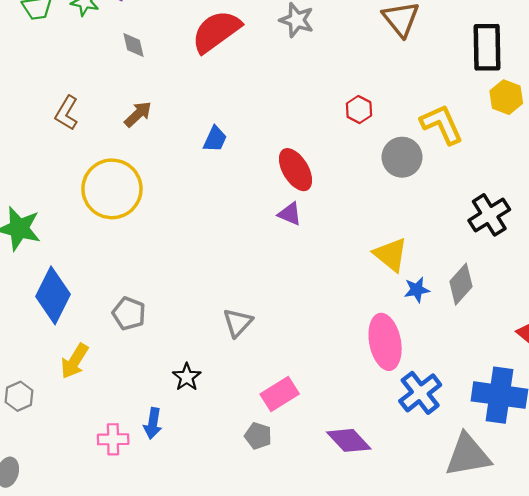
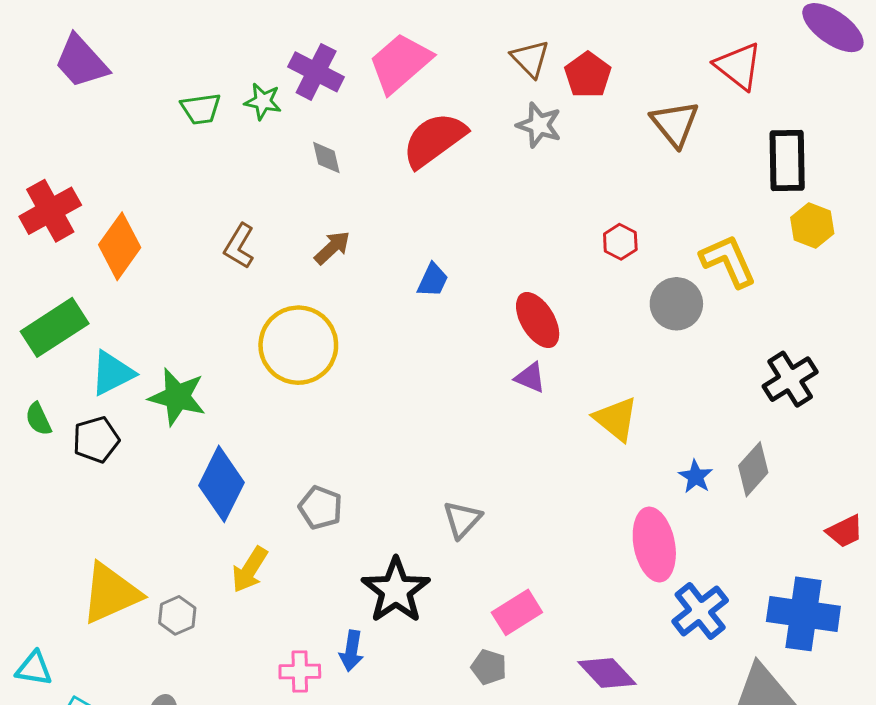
yellow triangle: (391, 255) -> (616, 419), moved
blue star: (417, 290) -> (696, 477), turned -30
black star: (187, 377) -> (396, 590), size x1.8

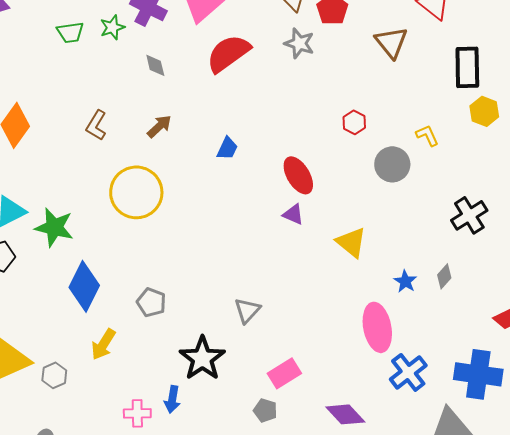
green star: (263, 101) -> (112, 27), turned -30
yellow L-shape: (728, 261) -> (427, 135), size x0.6
gray diamond: (753, 469) -> (444, 276), size x0.7

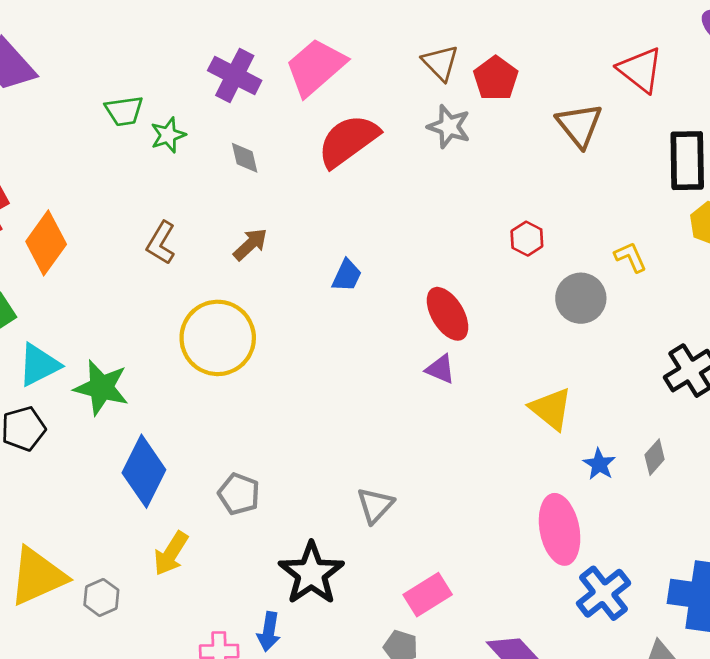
green star: (112, 27) -> (168, 135), moved
yellow triangle: (351, 242) -> (551, 409), moved

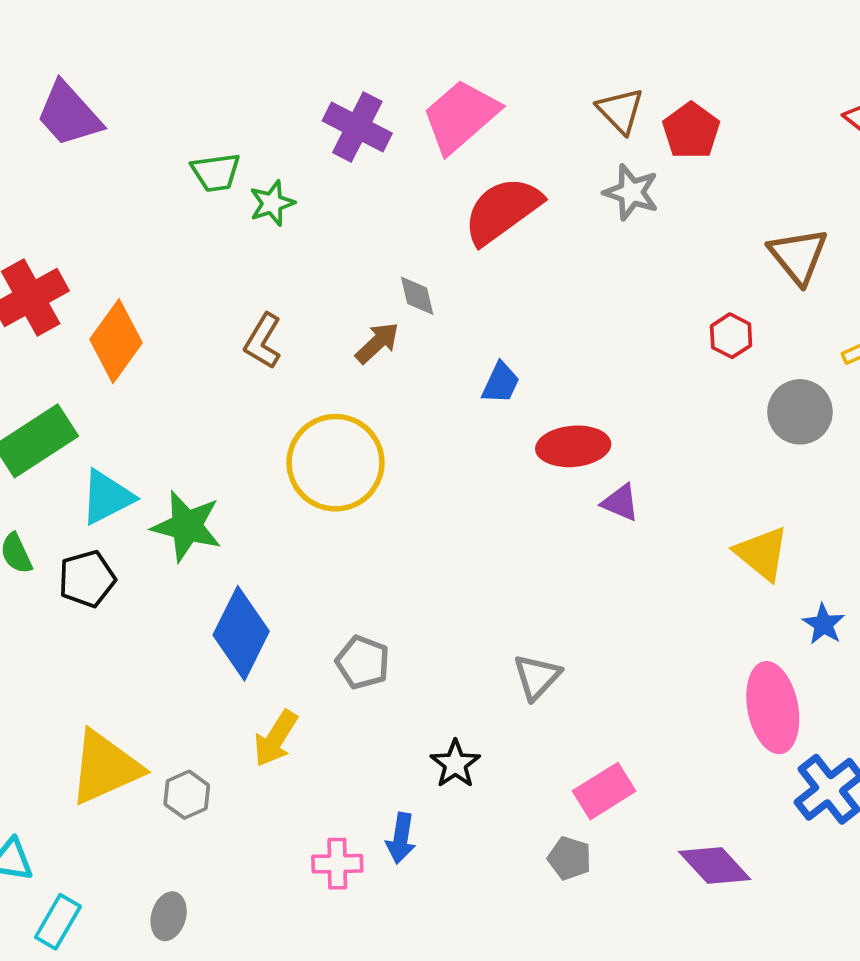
brown triangle: (579, 125) -> (798, 256), moved
gray diamond: (245, 158) -> (417, 296), moved
red ellipse: (447, 314) -> (573, 446), moved, turned -64
black star: (311, 573) -> (455, 764), size x0.6

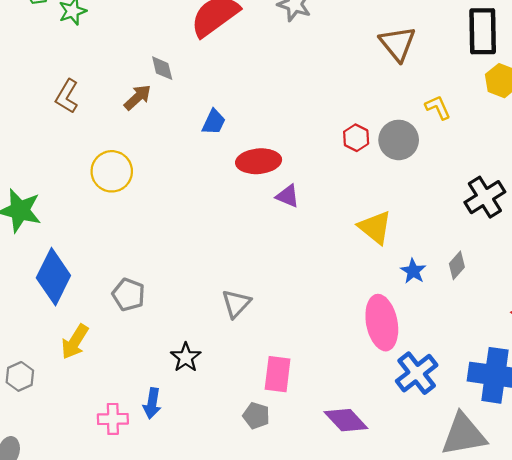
red hexagon: (731, 336) -> (356, 138), moved
yellow circle: (336, 463) -> (112, 171), size x0.7
pink rectangle: (604, 791) -> (278, 374), turned -51

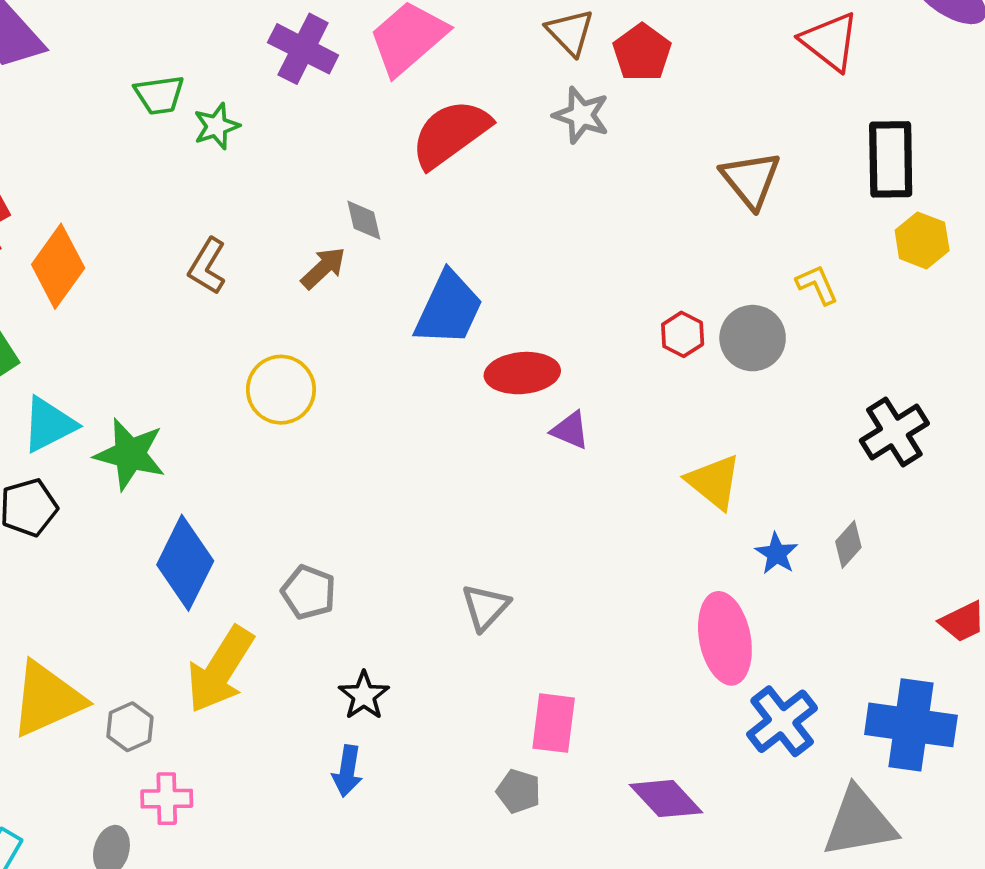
blue trapezoid: (214, 122) -> (449, 309), size x1.8
yellow arrow: (75, 342) -> (220, 670), size x1.5
black star: (186, 357) -> (364, 695), moved
pink cross: (113, 419) -> (167, 799), moved

